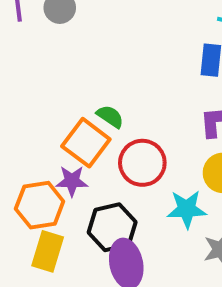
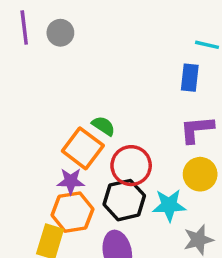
orange hexagon: (40, 205) -> (72, 212), moved
black hexagon: (112, 227) -> (124, 200), moved

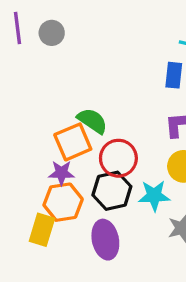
green semicircle: (104, 126) -> (92, 121), size x1.4
orange square: (83, 148) -> (73, 142), turned 30

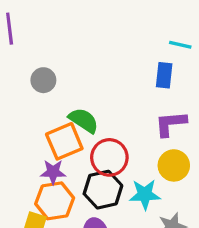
gray circle: (52, 33) -> (43, 80), moved

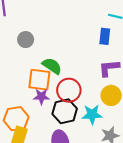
orange square: (64, 141) -> (39, 80), turned 30
purple star: (53, 172) -> (41, 97), moved
orange hexagon: (55, 201) -> (16, 119), moved

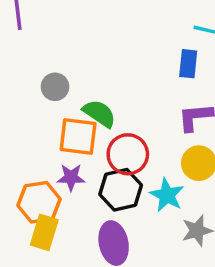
gray circle: (26, 40) -> (55, 87), moved
purple star: (41, 97) -> (71, 177), moved
cyan star: (92, 114) -> (167, 195), turned 30

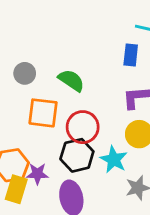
green semicircle: (99, 113) -> (71, 80), moved
purple star: (71, 177) -> (37, 174), moved

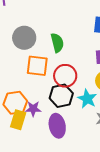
gray circle: (25, 73) -> (24, 38), size x1.5
green semicircle: (71, 80) -> (57, 43), turned 42

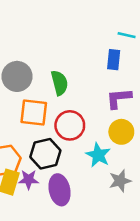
black hexagon: (61, 96) -> (45, 154), moved
purple star: (33, 109) -> (29, 180), moved

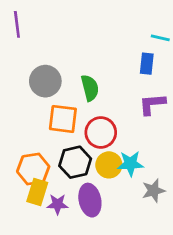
yellow circle: (121, 132) -> (109, 165), moved
cyan star: (98, 155) -> (131, 164), turned -30
purple star: (29, 180) -> (58, 204), moved

